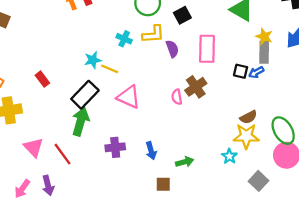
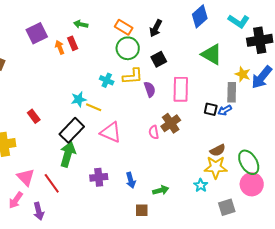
yellow star: (264, 36) -> (243, 74), moved
gray square: (259, 181) -> (227, 207), turned 30
pink arrow: (22, 189) -> (16, 200), moved

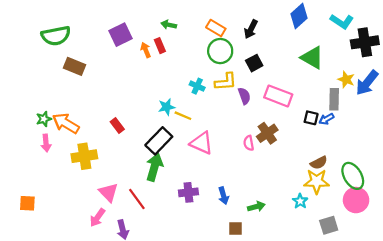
pink rectangle: (181, 89) -> (278, 96), turned -70

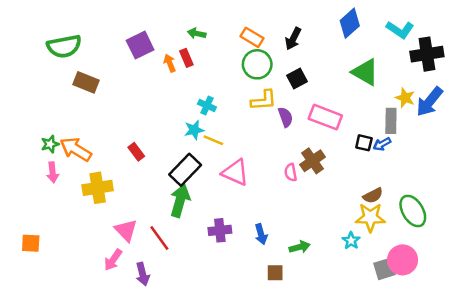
cyan cross: (197, 86) -> (207, 106), moved
pink circle: (356, 200) -> (403, 260), moved

